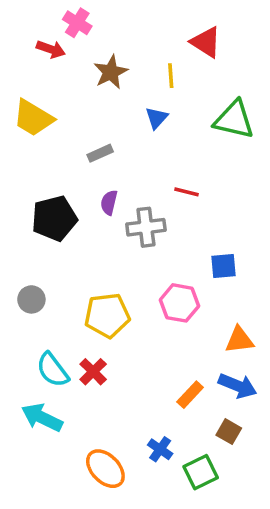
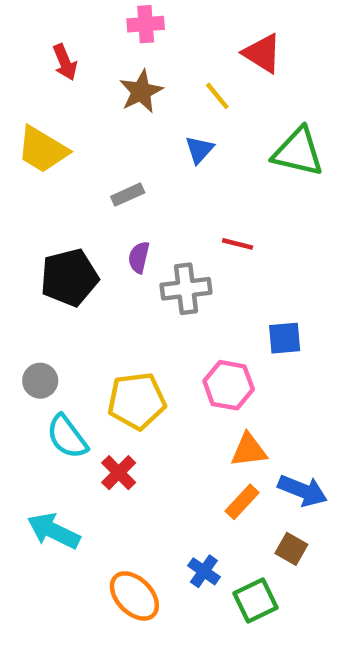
pink cross: (77, 23) -> (146, 24), moved, turned -36
red arrow: (51, 49) -> (65, 62), turned 48
yellow line: (171, 76) -> (217, 96), turned -35
orange triangle: (239, 340) -> (249, 450), moved
cyan semicircle: (53, 370) -> (67, 437), moved

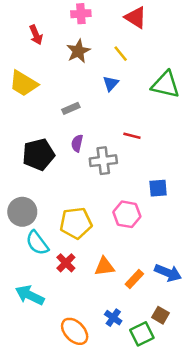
red triangle: (262, 53) -> (136, 17), moved
gray circle: (40, 381) -> (22, 212), size x1.5
orange triangle: (249, 450) -> (105, 267), moved
brown square: (291, 549) -> (161, 315), moved

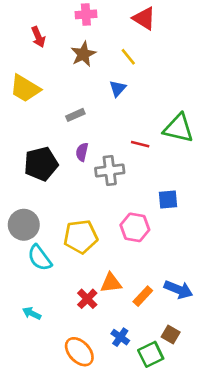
green triangle: (166, 85) -> (179, 128), moved
red cross: (66, 263) -> (87, 299), moved
cyan arrow: (30, 295) -> (32, 313), size x0.6

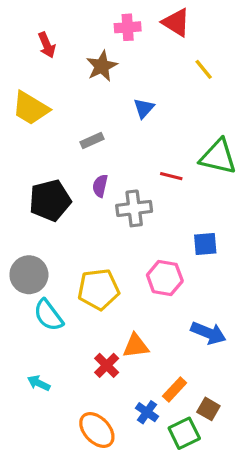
pink cross: (86, 14) -> (128, 27), moved
yellow line: (128, 57) -> (204, 69), moved
blue arrow: (179, 290) -> (208, 333), moved
orange rectangle: (143, 296) -> (175, 390), moved

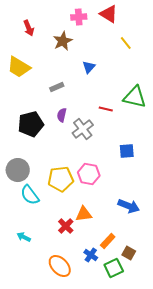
gray cross: (134, 208) -> (83, 129), turned -30
pink hexagon: (165, 278) -> (89, 174), moved

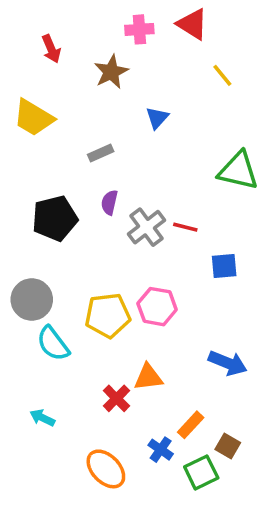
red line: (106, 109) -> (185, 227), moved

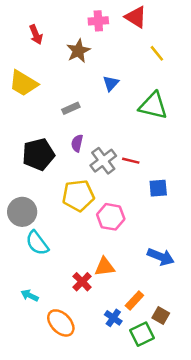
green triangle: (238, 171) -> (153, 106), moved
yellow pentagon: (108, 315) -> (78, 196), moved
orange ellipse: (106, 469) -> (61, 323), moved

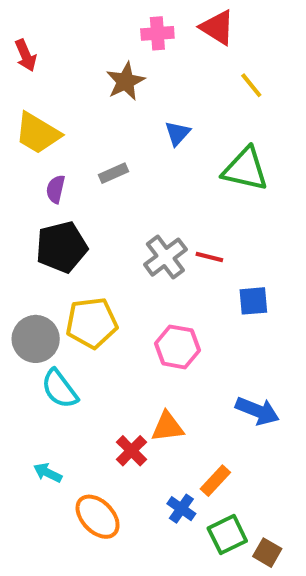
red arrow: (36, 35) -> (26, 55), moved
purple semicircle: (77, 143) -> (56, 189), moved
yellow pentagon: (78, 196) -> (92, 323), moved
brown square: (161, 315) -> (267, 553), moved

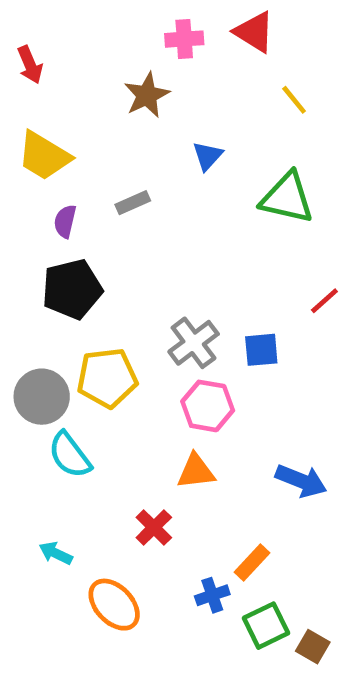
gray cross: (165, 257) -> (194, 343), moved
red line: (209, 257) -> (324, 301), moved, turned -56
blue square: (253, 301) -> (261, 350), moved
orange triangle: (167, 427) -> (196, 471), moved
blue cross: (181, 509) -> (212, 595), turned 36

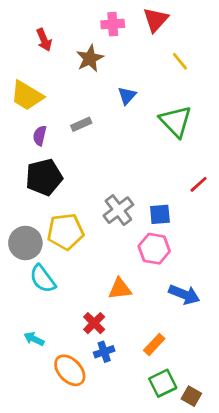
red triangle: (254, 32) -> (156, 20), turned 40
red arrow: (30, 65) -> (44, 40), moved
green triangle: (287, 198) -> (176, 121), turned 33
pink hexagon: (208, 406) -> (154, 249), moved
blue cross: (212, 595) -> (104, 352), moved

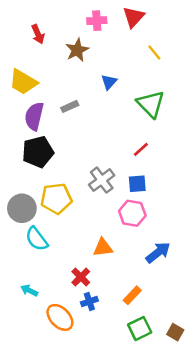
purple semicircle: (40, 136) -> (34, 116), size x1.6
red line: (199, 184) -> (141, 149), moved
blue arrow: (184, 294) -> (158, 252), turned -60
brown square: (191, 396) -> (175, 332), moved

